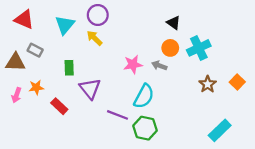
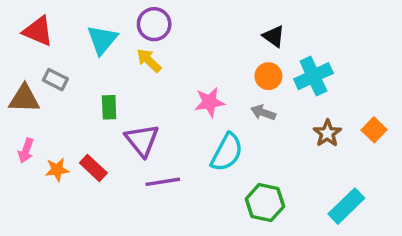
gray arrow: (159, 66) -> (263, 112), moved
orange star: (36, 87) -> (57, 170), moved
purple line: (118, 115) -> (163, 182), moved, turned -30
green hexagon: (145, 128) -> (265, 203), moved

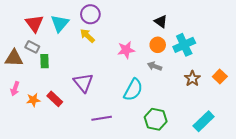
red triangle: (38, 31) -> (34, 23), moved, turned 30
pink star: (210, 102) -> (126, 50), moved
green rectangle: (109, 107) -> (45, 61), moved
purple line: (163, 182) -> (102, 118), moved

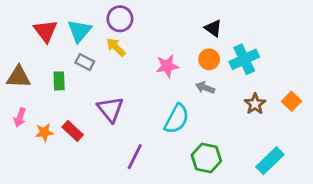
gray rectangle: (32, 47) -> (85, 62), moved
purple line: (102, 118) -> (135, 157), turned -54

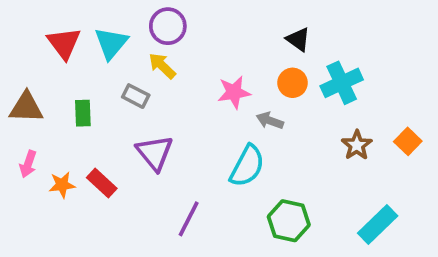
gray rectangle: (85, 62) -> (136, 96), moved
gray arrow: (205, 88) -> (270, 121), moved

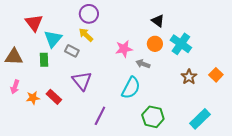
cyan triangle: (111, 43) -> (53, 39), moved
cyan cross: (342, 83) -> (181, 44), turned -30

